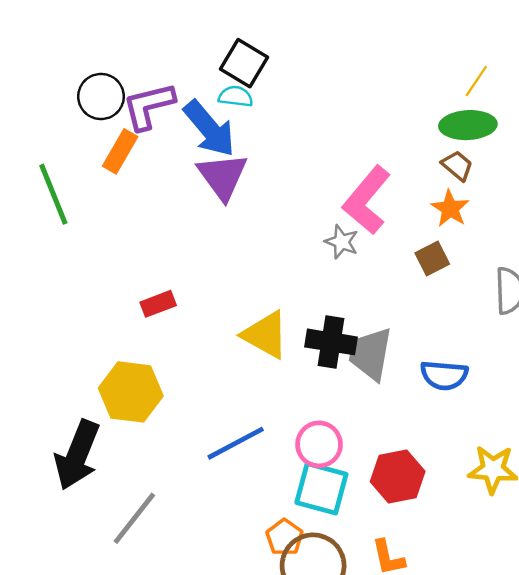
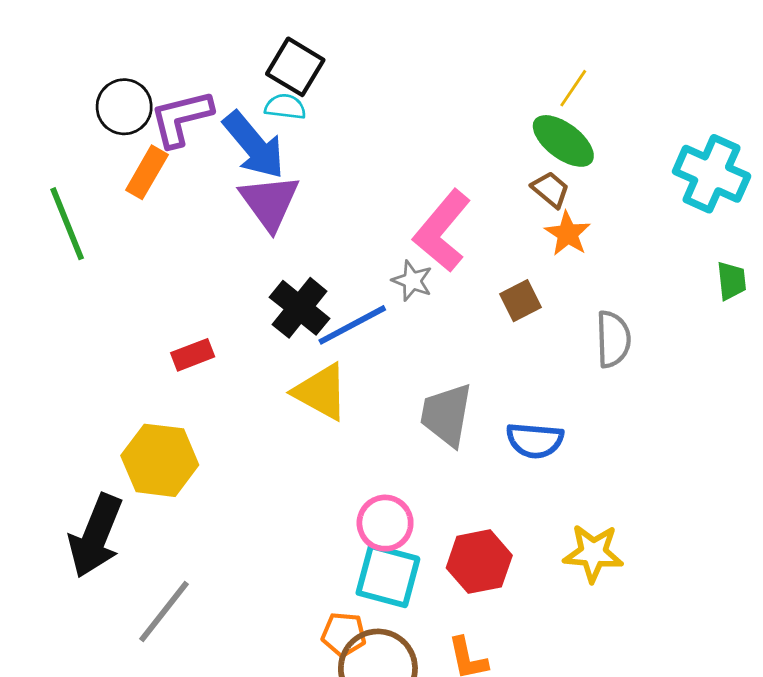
green ellipse: (468, 125) -> (563, 141), turned 40
orange star: (450, 208) -> (568, 234), moved
black cross: (331, 342) -> (300, 308), moved, turned 30
blue line: (236, 443) -> (352, 325), moved
orange pentagon: (284, 537) -> (344, 634), turned -30

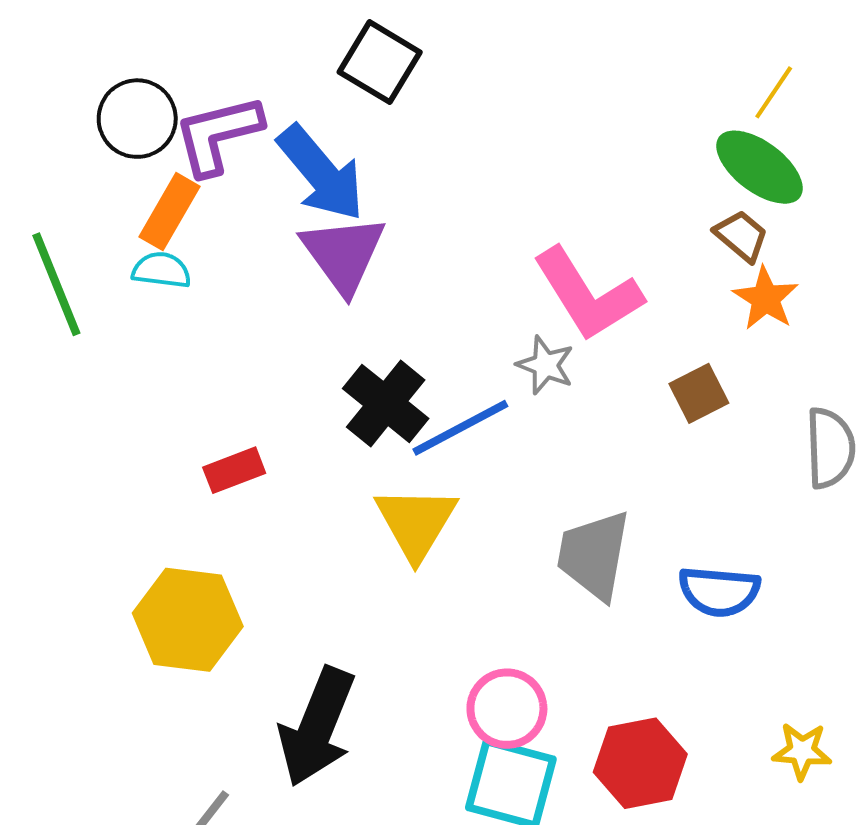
cyan semicircle: (285, 107) -> (161, 270), moved
pink L-shape: (442, 231) -> (588, 294), turned -72
yellow triangle: (321, 392) -> (416, 523), turned 32
black arrow: (96, 536) -> (317, 727), moved
yellow star: (593, 553) -> (802, 751), size x0.7

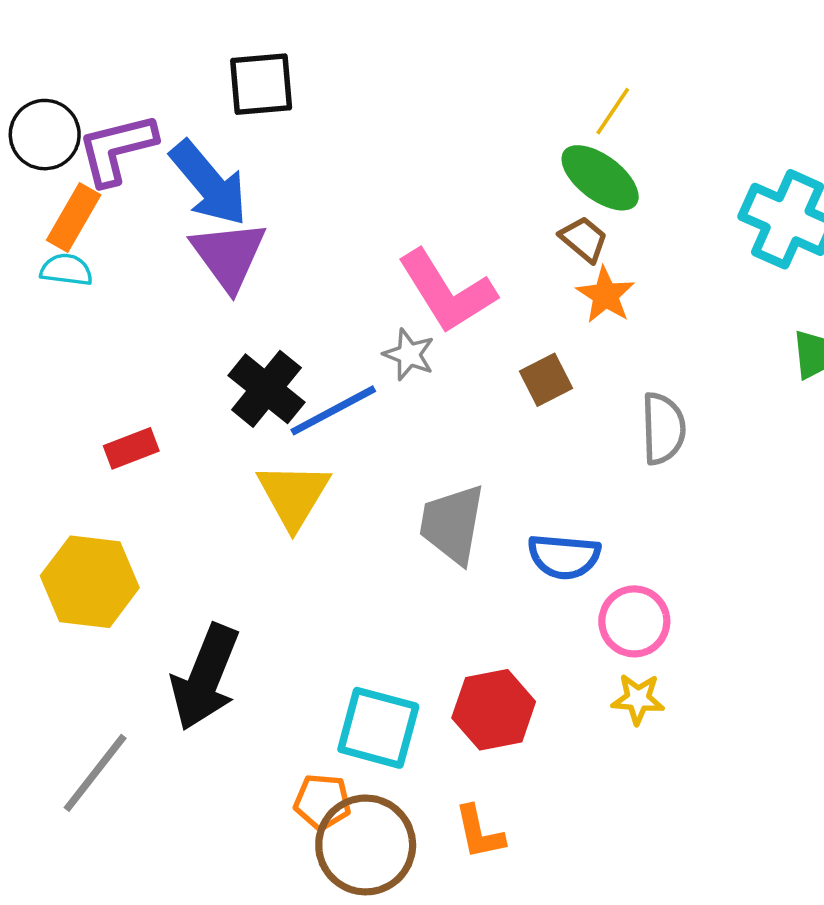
black square: (380, 62) -> (261, 84), turned -36
pink circle: (507, 709) -> (634, 621), moved

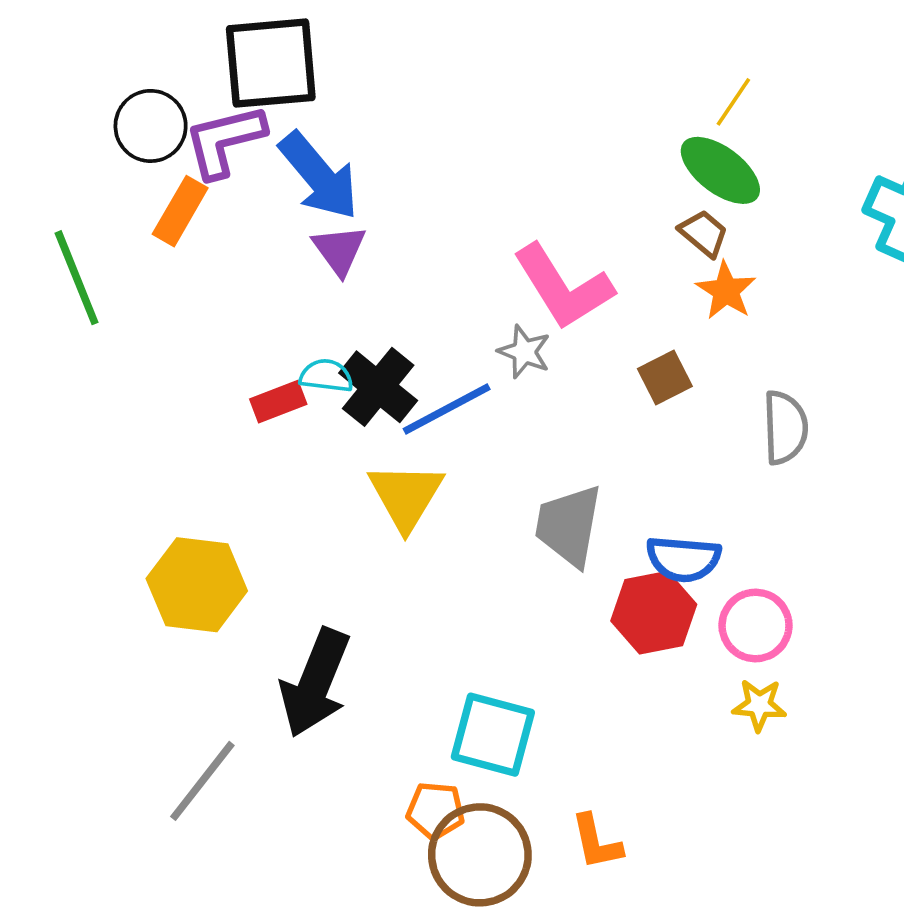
black square: (261, 84) -> (271, 63), moved, size x1.4
purple triangle: (229, 255) -> (339, 250), size x0.7
cyan semicircle: (66, 270) -> (326, 376), moved
red rectangle: (131, 448) -> (278, 402), moved
red hexagon: (494, 710) -> (654, 613), moved

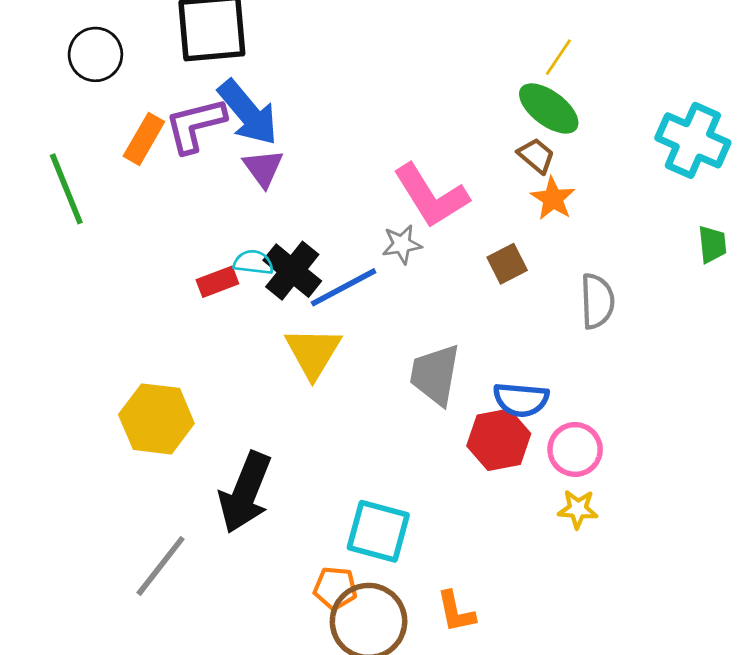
black circle: (151, 126) -> (95, 54), moved
purple L-shape: (225, 141) -> (195, 125), moved
gray star: (524, 352) -> (402, 244), turned -30

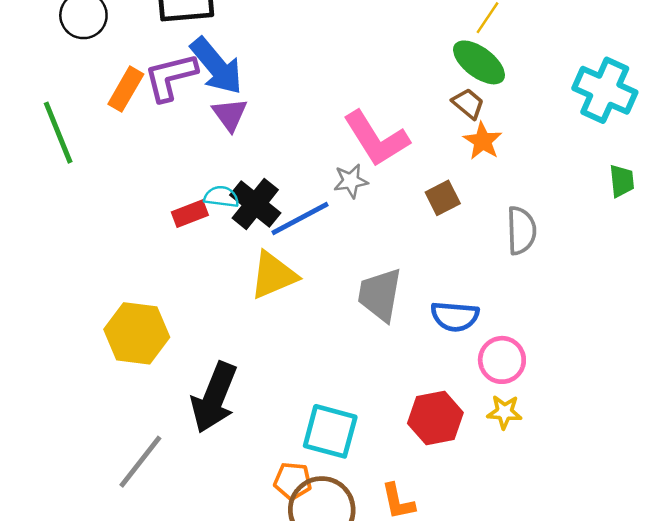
yellow triangle: (313, 352) -> (273, 275), turned 36
red hexagon: (499, 440) -> (435, 418), moved

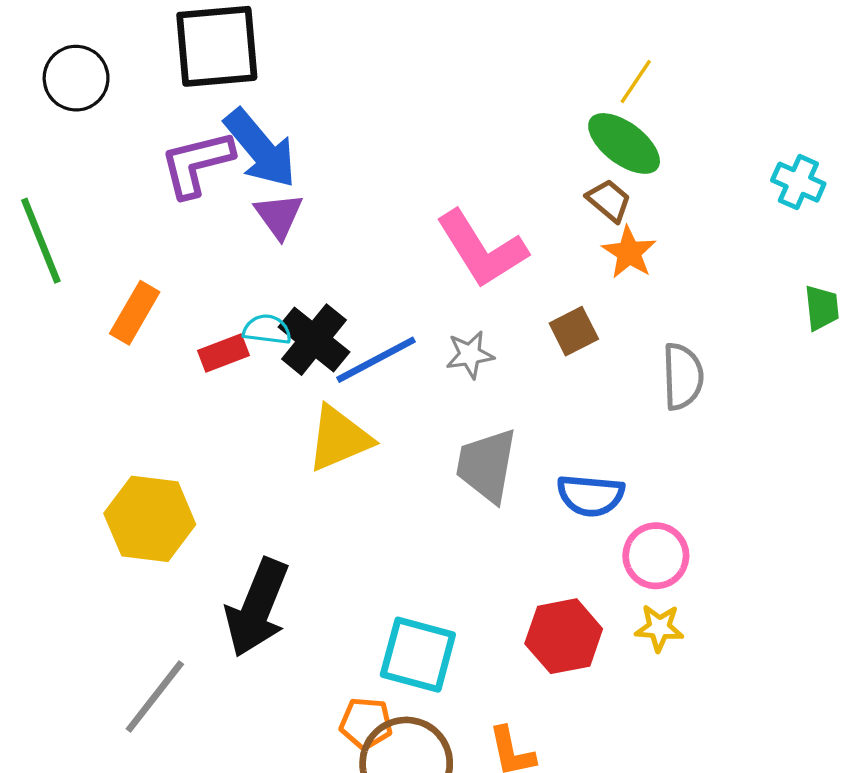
orange rectangle: (126, 89) -> (135, 313), moved
cyan cross: (605, 90) -> (798, 182), size x0.6
gray star: (351, 181) -> (470, 355), moved

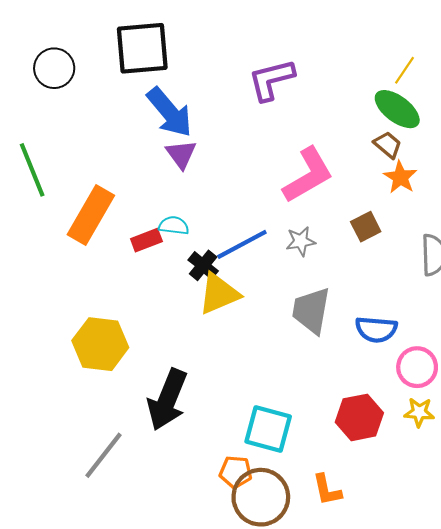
purple L-shape: (197, 164) -> (271, 80), moved
pink L-shape: (482, 249) -> (308, 175), turned -88
orange rectangle: (135, 313) -> (91, 215), size x1.5
black cross: (314, 340) -> (203, 265), moved, size x0.7

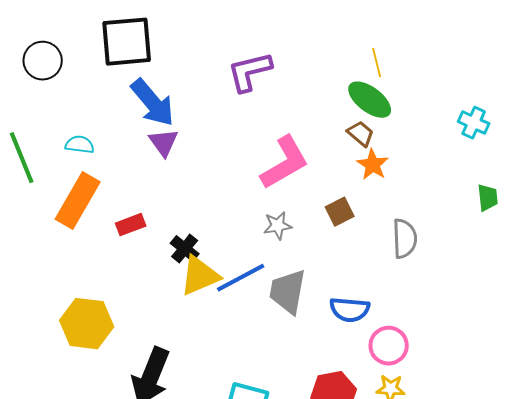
yellow line: (404, 70) -> (377, 63), turned -48
cyan semicircle: (174, 226) -> (80, 145), moved
blue line: (242, 244) -> (241, 278), moved

